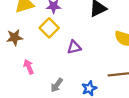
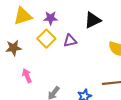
purple triangle: (74, 47) -> (70, 41), moved

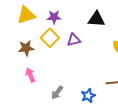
black triangle: (93, 20) -> (96, 19), turned 30
brown star: (14, 48) -> (26, 48), moved

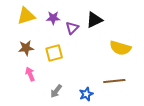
black triangle: (96, 19) -> (94, 20), turned -30
yellow square: (50, 38) -> (54, 53), moved, turned 30
purple triangle: (74, 40) -> (72, 28), moved, turned -32

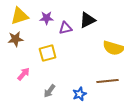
purple triangle: (72, 28) -> (66, 28), turned 32
brown star: (26, 48) -> (16, 39), moved
pink arrow: (30, 74) -> (24, 74), turned 64

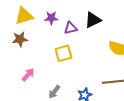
yellow square: (48, 53) -> (63, 53), moved

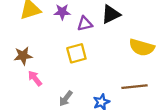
brown star: (20, 39) -> (23, 56), moved
pink arrow: (28, 75) -> (35, 78), turned -80

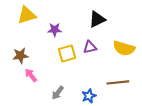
purple star: (62, 12) -> (55, 30), moved
purple triangle: (85, 24) -> (90, 47), moved

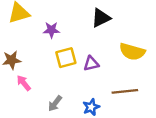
purple triangle: (90, 47) -> (91, 64), moved

